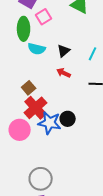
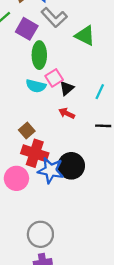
pink square: (44, 17) -> (54, 78), moved
green ellipse: (24, 29) -> (39, 55), moved
red cross: (36, 108) -> (35, 153), turned -30
black circle: (68, 119) -> (71, 166), size x1.5

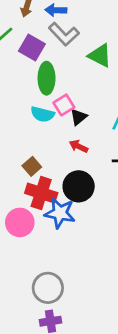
black circle: (71, 166) -> (79, 186), moved

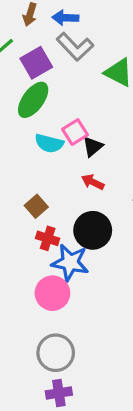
purple square: (32, 48) -> (36, 63), turned 30
green ellipse: (47, 78) -> (33, 100), moved, turned 36
red cross: (41, 193) -> (48, 238), size x0.6
pink circle: (20, 222) -> (52, 293), moved

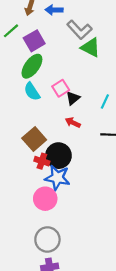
gray L-shape: (75, 47) -> (79, 30), moved
cyan semicircle: (49, 143) -> (32, 92), moved, turned 42
brown square: (36, 206) -> (34, 139), size x1.5
black circle: (93, 230) -> (58, 156), moved

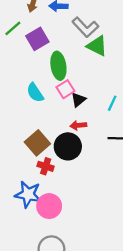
green ellipse: (32, 66) -> (58, 66), moved, turned -45
red arrow: (73, 122) -> (78, 125), turned -32
black circle: (58, 156) -> (68, 146), moved
blue star: (57, 178) -> (28, 194), moved

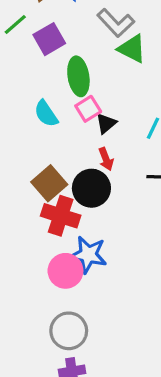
red arrow: (78, 125) -> (106, 159), turned -105
red cross: (46, 166) -> (61, 216), size x1.6
blue star: (28, 194) -> (88, 255), moved

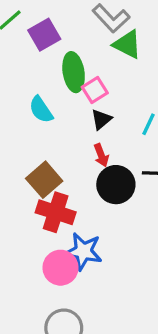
pink square: (88, 109) -> (95, 90), moved
black circle: (91, 188) -> (116, 185), moved

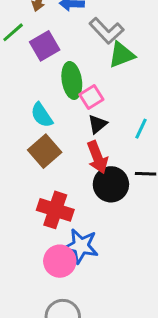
green triangle: (127, 44) -> (121, 55), turned -48
red arrow: (101, 155) -> (97, 157), size x1.5
brown square: (44, 180) -> (45, 151), moved

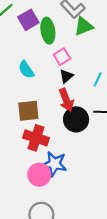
green ellipse: (72, 80) -> (48, 31), moved
brown square: (45, 151) -> (28, 111), moved, turned 35

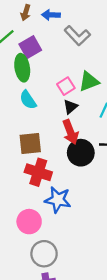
green triangle: (84, 26) -> (89, 82), moved
green ellipse: (48, 31) -> (22, 68), moved
pink circle: (39, 175) -> (29, 222), moved

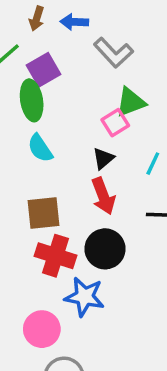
green triangle: (89, 82) -> (131, 102), moved
pink square: (66, 86) -> (115, 123), moved
black circle: (81, 153) -> (105, 249), moved

